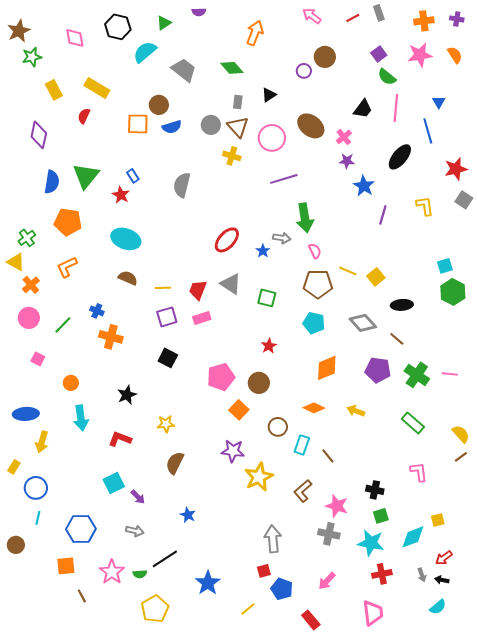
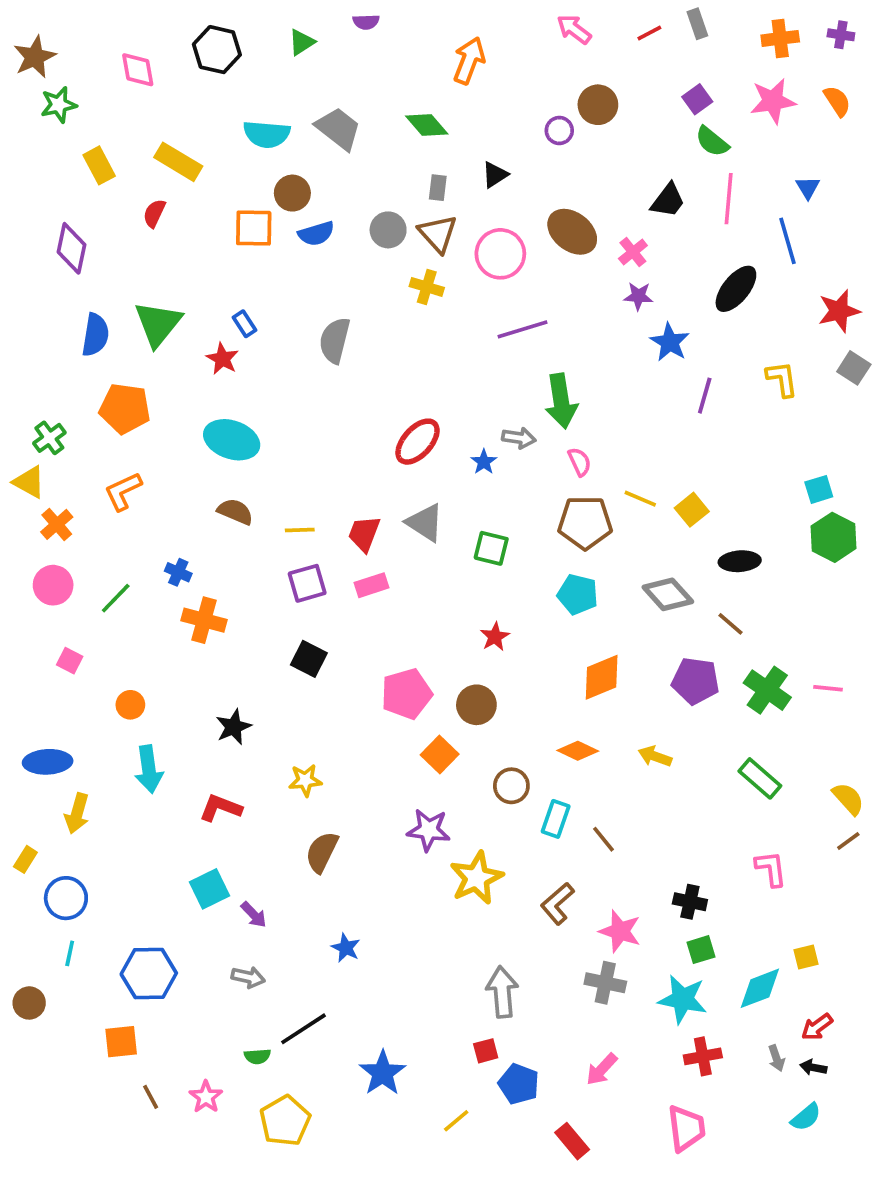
cyan semicircle: (145, 52) -> (267, 134), moved, turned -135
pink star: (112, 572) -> (206, 1097), moved, size x0.7

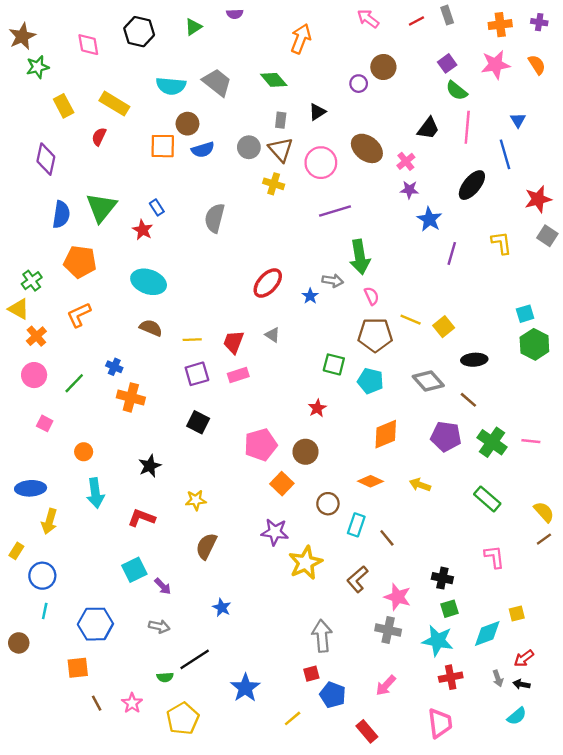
gray triangle: (425, 523) -> (272, 335), size x0.6
green square: (491, 548) -> (334, 364), moved

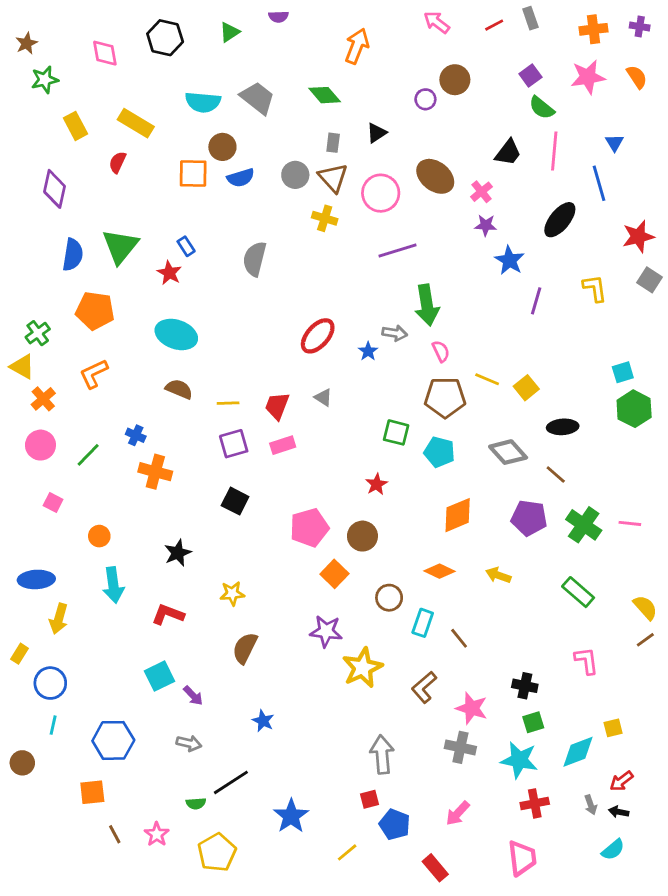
brown star: (22, 36) -> (26, 43), size x0.7

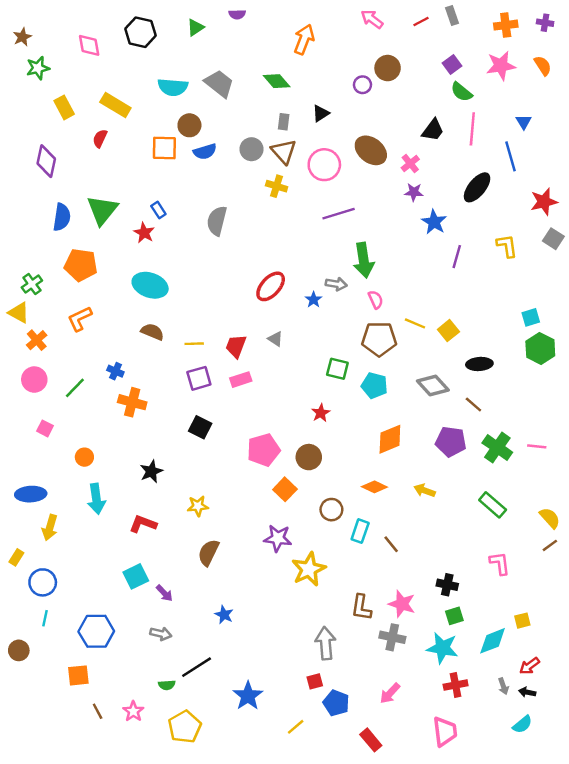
brown L-shape: (424, 687) -> (361, 607), moved, turned -40

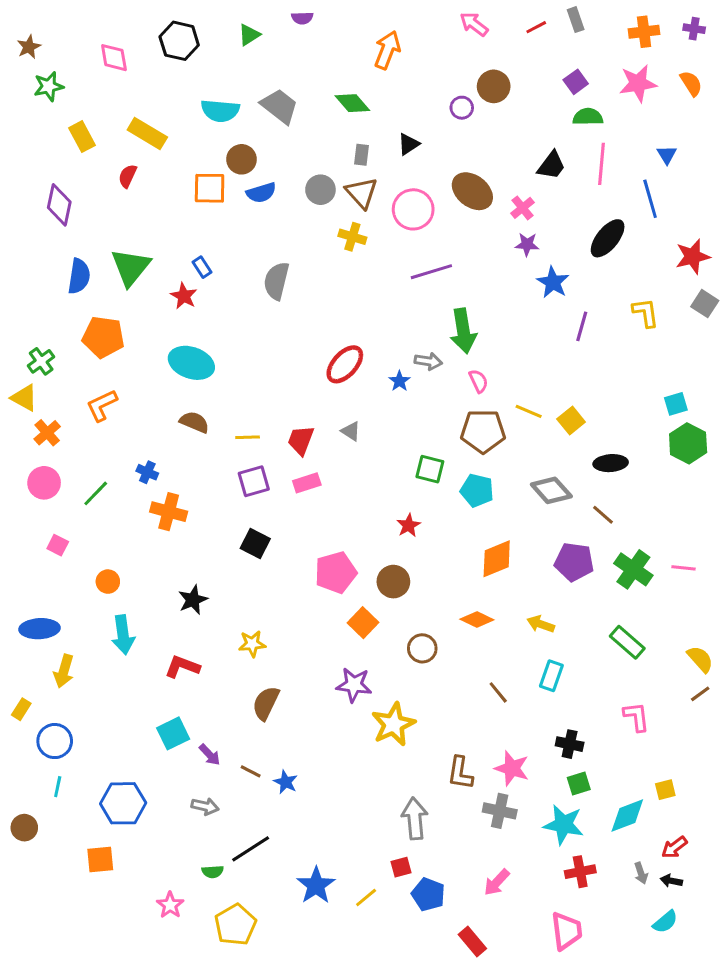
green semicircle: (462, 92) -> (588, 117), turned 140
cyan rectangle: (360, 531) -> (551, 676), moved
brown line: (98, 711) -> (251, 771), moved, turned -35
yellow line: (296, 727) -> (366, 897), moved

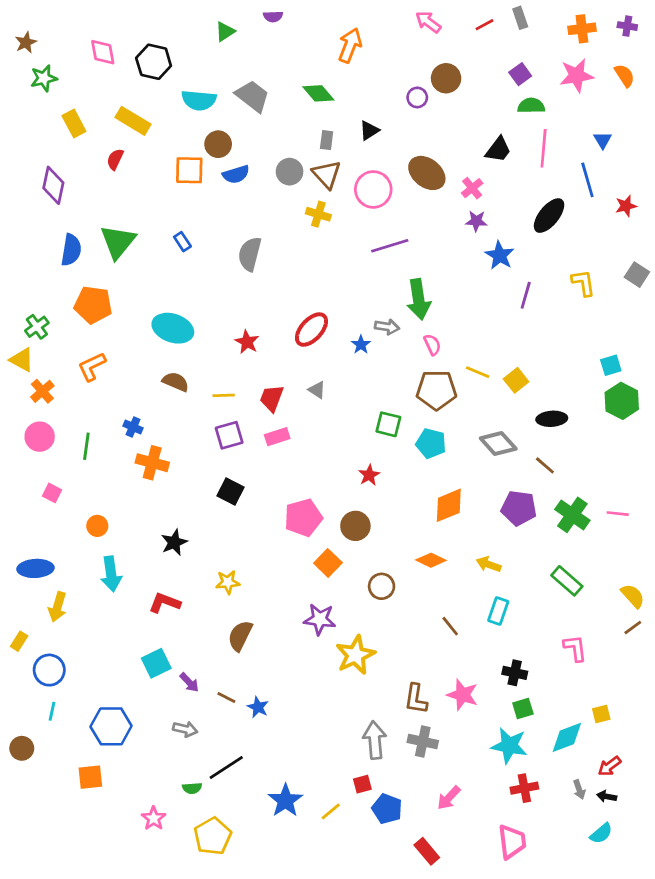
black hexagon: (179, 41) -> (154, 62), moved
red star: (693, 257) -> (626, 206), moved, size x0.7
red star: (184, 296) -> (247, 342), moved
green line: (96, 493) -> (86, 446), turned -36
gray cross: (500, 811) -> (423, 741), moved

